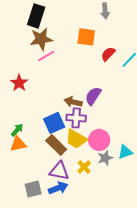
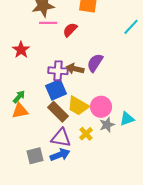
red semicircle: (108, 54) -> (70, 30), moved
pink line: (46, 56) -> (48, 23), turned 30
purple cross: (76, 118) -> (58, 71), moved

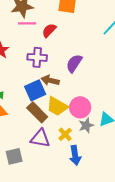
brown arrow: (75, 69) -> (50, 80), moved
purple cross: (58, 71) -> (37, 57), moved
blue arrow: (60, 155) -> (75, 155), moved, turned 102

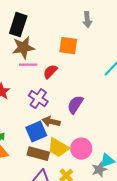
purple cross: (37, 57) -> (38, 99), turned 30
brown rectangle: (37, 112) -> (38, 154), turned -30
gray star: (86, 125) -> (99, 170), moved

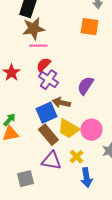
orange square: (68, 46) -> (89, 27), moved
red semicircle: (50, 72) -> (43, 65), moved
brown rectangle: (38, 154) -> (48, 135), turned 35

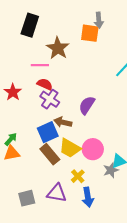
orange square: (89, 27) -> (90, 33), moved
brown star: (33, 29) -> (58, 48), moved, turned -30
red semicircle: (43, 65) -> (45, 84), turned 70
purple triangle: (51, 161) -> (57, 193), moved

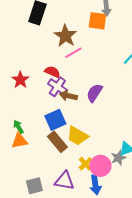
pink line: (40, 65) -> (73, 53), moved, turned -30
brown arrow: (63, 122) -> (68, 96), moved
green arrow: (11, 139) -> (18, 127), turned -72
pink circle: (93, 149) -> (100, 166), moved

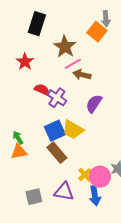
orange square: (97, 21) -> (97, 32), turned 30
red semicircle: (52, 72) -> (42, 90), moved
red star: (20, 80) -> (25, 62), moved
brown arrow: (68, 96) -> (82, 75), moved
yellow trapezoid: (77, 136) -> (73, 130), moved

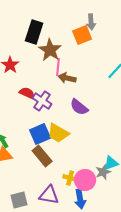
black rectangle: (37, 24) -> (34, 32), moved
orange square: (97, 32) -> (82, 35), turned 30
pink line: (73, 64) -> (58, 67), turned -54
purple semicircle: (94, 104) -> (79, 107), turned -84
yellow cross: (85, 175) -> (70, 178), turned -32

